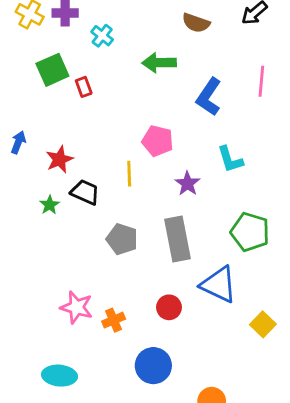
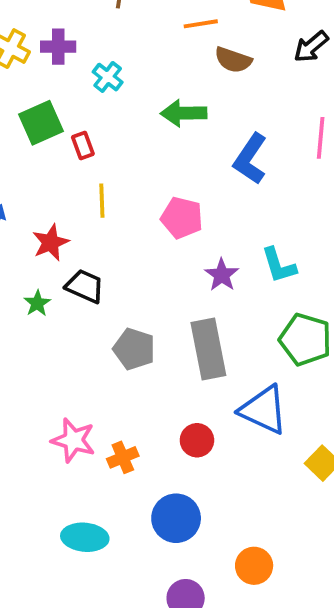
cyan L-shape: (230, 159) -> (279, 265), moved
yellow line: (129, 174) -> (102, 201), moved
cyan ellipse: (59, 376) -> (85, 537), moved

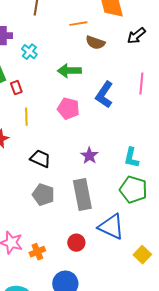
pink pentagon: (182, 218) -> (68, 109), moved
cyan L-shape: (279, 265) -> (131, 158), moved, turned 30
black trapezoid: (85, 286) -> (40, 159), moved

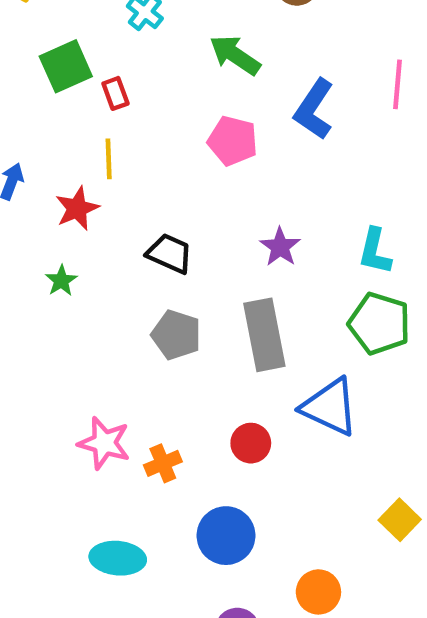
green arrow: (69, 71) -> (235, 55), turned 35
yellow line: (26, 117) -> (109, 159), moved
yellow square: (142, 255) -> (400, 520), moved

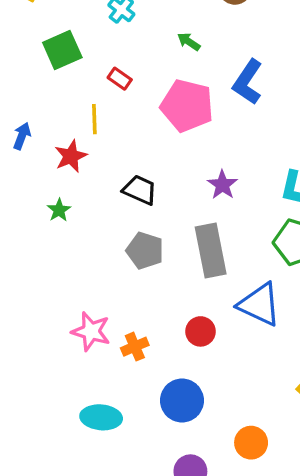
green arrow: (235, 55) -> (189, 42), size x0.6
red rectangle: (115, 93) -> (120, 79), moved, turned -35
pink pentagon: (233, 141) -> (187, 106), size x1.4

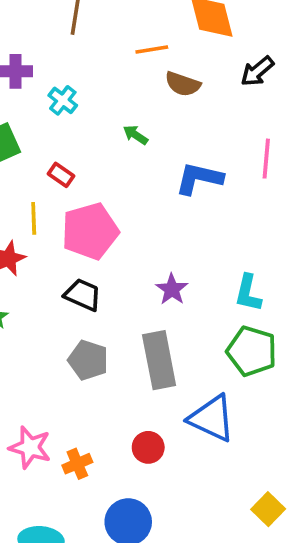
blue L-shape: (248, 82) -> (199, 178), turned 69
pink pentagon: (187, 106) -> (90, 231), moved, turned -30

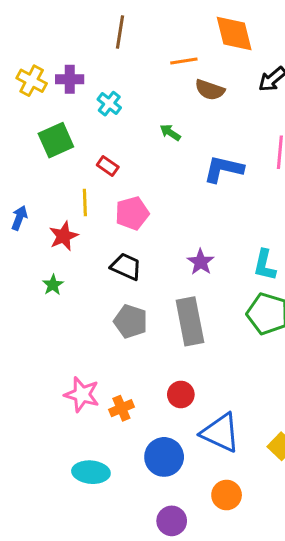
pink pentagon: (90, 231) -> (132, 213), size x0.7
blue triangle: (212, 418) -> (220, 433), moved

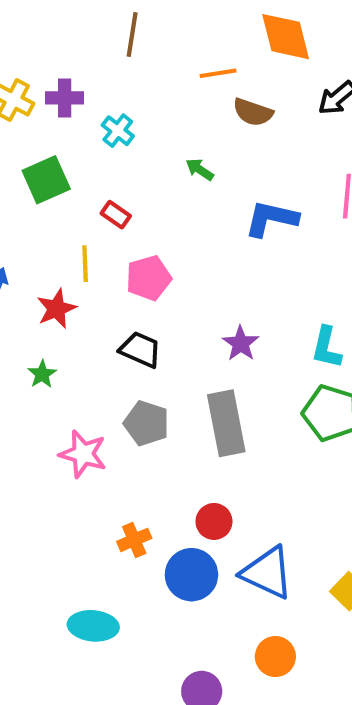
pink star: (82, 394) -> (83, 454), moved
blue circle: (164, 457) -> (191, 575), moved

